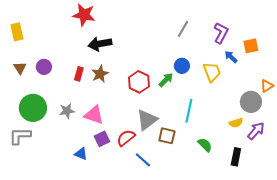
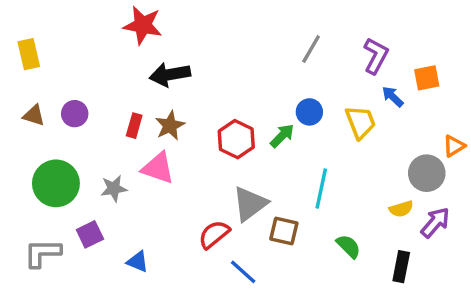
brown triangle: (20, 68) -> (34, 115), turned -40
pink triangle: (94, 115) -> (158, 168), moved
gray L-shape: (20, 136) -> (42, 253), moved
purple square: (102, 139) -> (90, 234), moved

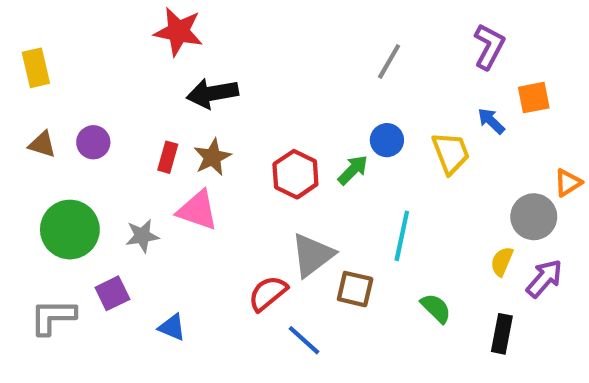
purple L-shape: (376, 56) -> (489, 47), moved
yellow semicircle: (401, 209) -> (502, 261), turned 130

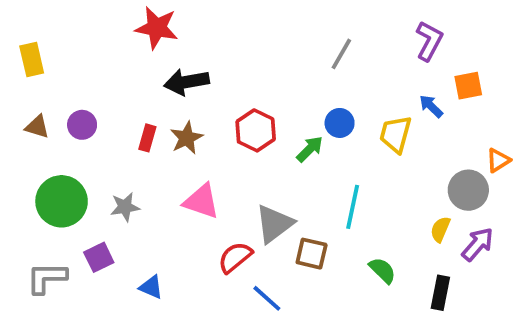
yellow trapezoid: (451, 153) -> (396, 134), turned -144
red hexagon: (295, 174) -> (256, 130), moved
pink triangle: (198, 210) -> (201, 201), moved

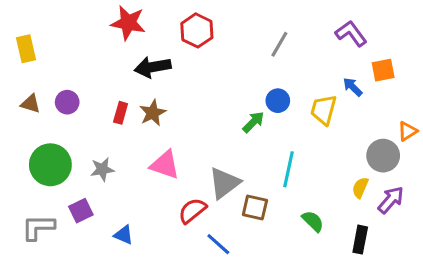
purple L-shape: (429, 41) -> (351, 33), turned -64
red hexagon: (256, 130) -> (197, 30), moved

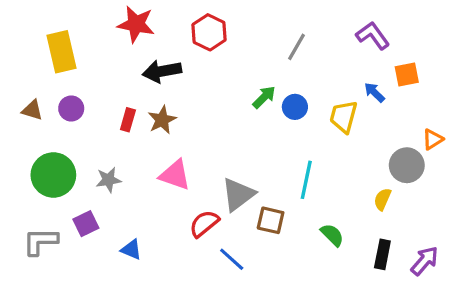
yellow rectangle: (26, 49) -> (62, 52), moved, size x1.4
green arrow: (253, 122) -> (264, 97), moved
purple arrow: (391, 200) -> (425, 261), moved

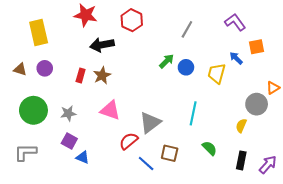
brown square: (271, 220) -> (170, 153), moved
purple square: (86, 224) -> (69, 141), moved, turned -35

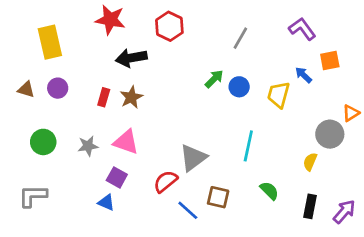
green circle: (33, 110) -> (43, 142), size x0.7
pink triangle: (110, 110) -> (126, 142), moved
purple square: (69, 141) -> (117, 177), moved

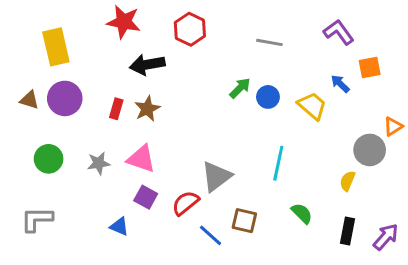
gray line: (240, 38) -> (269, 42), turned 70
purple circle: (58, 88) -> (65, 98), size x1.5
yellow trapezoid: (279, 95) -> (312, 106), turned 116
purple square: (117, 177) -> (146, 197), moved

